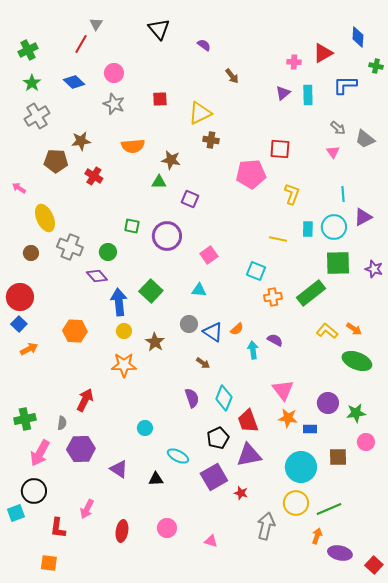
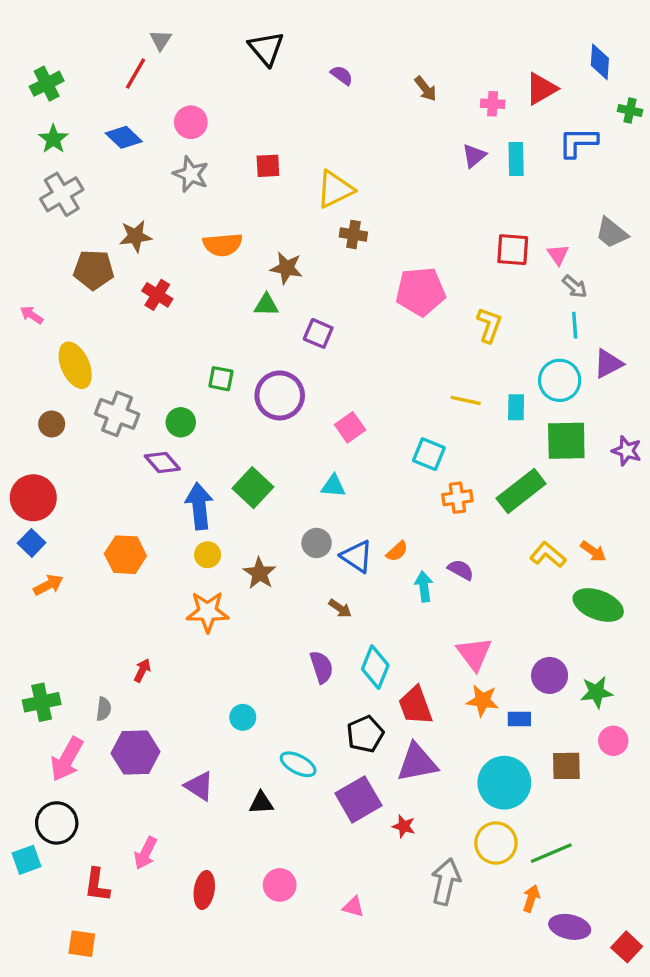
brown arrow: (232, 76) -> (426, 89), moved
gray arrow: (338, 128) -> (575, 286), moved
red square: (280, 149) -> (513, 250), moved
cyan rectangle: (308, 229) -> (516, 407), moved
red arrow: (85, 400) -> (142, 670), size x0.6

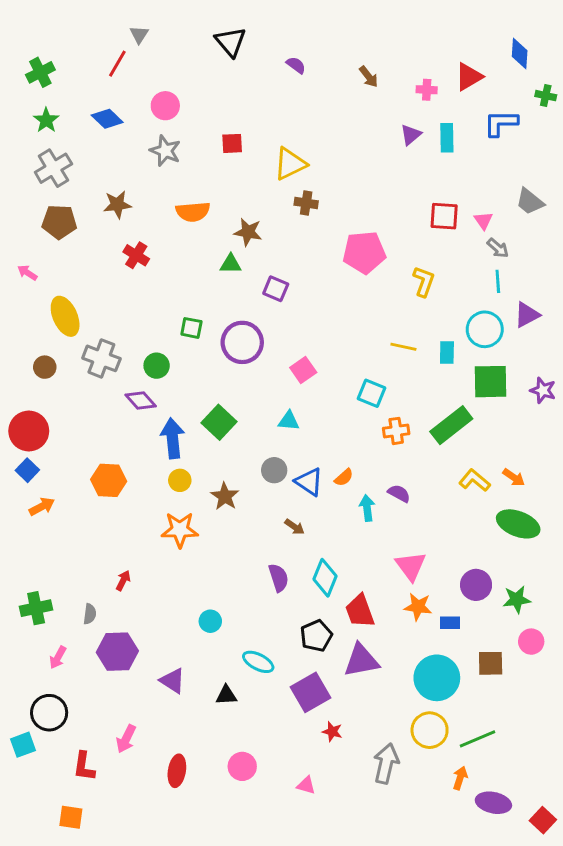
brown pentagon: (94, 270) -> (59, 222), moved
pink arrow: (67, 759) -> (58, 658), size x0.6
red star: (404, 826) -> (332, 732), moved

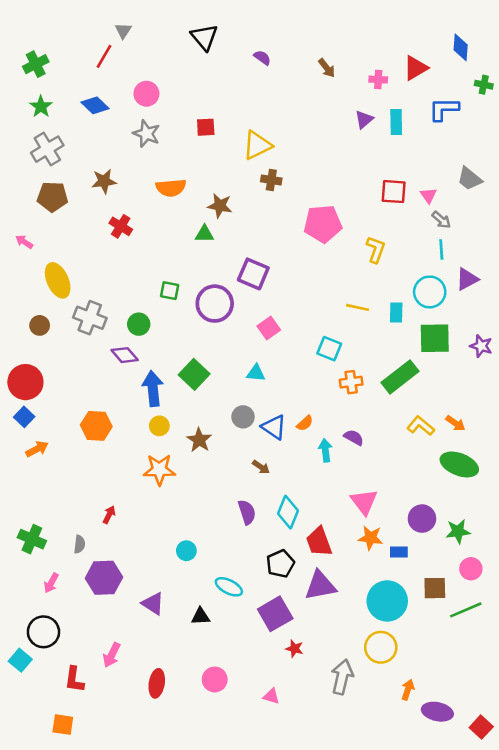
purple square: (276, 289) -> (253, 274), moved, size x1.4
green cross: (36, 608) -> (32, 539), turned 36
green line: (477, 739) -> (466, 610), moved
cyan square: (23, 745) -> (20, 660), turned -30

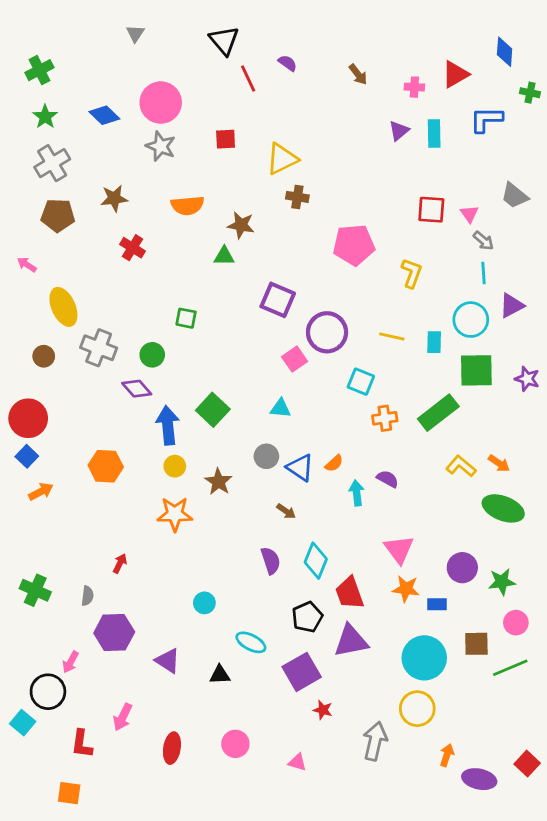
red line: (104, 56) -> (248, 79), moved, turned -55
pink circle: (146, 94) -> (161, 103), size x1.5
purple circle: (215, 304) -> (327, 332), moved
pink arrow: (51, 583) -> (70, 662), moved
red square: (481, 727) -> (527, 764), moved

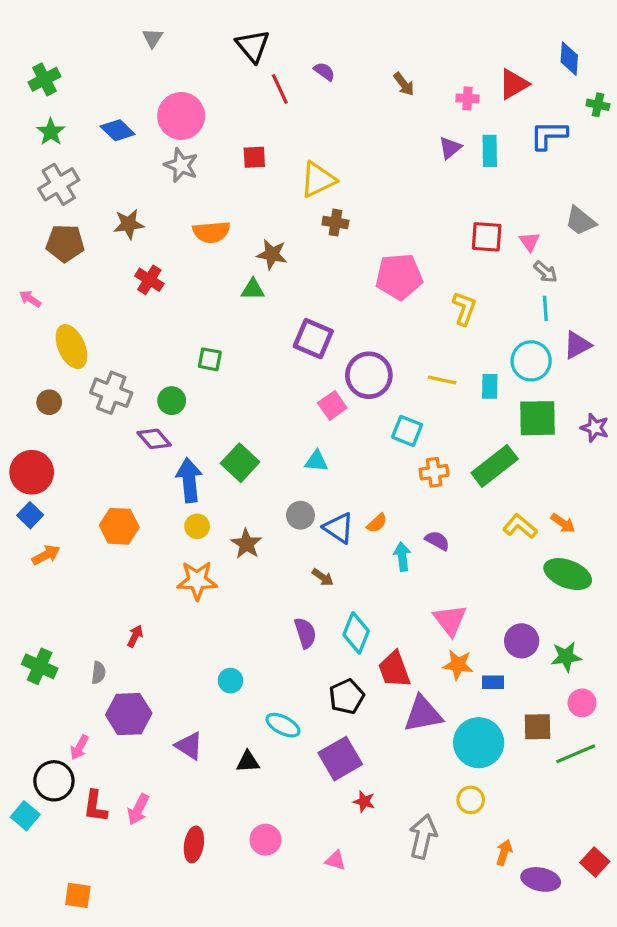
purple triangle: (351, 641) -> (423, 714), moved
yellow circle: (417, 709) -> (471, 800), size x0.7
red L-shape: (82, 744) -> (95, 806), moved

